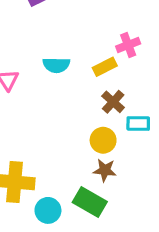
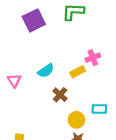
cyan semicircle: (56, 65) -> (46, 71), turned -35
brown cross: (113, 102) -> (60, 95), moved

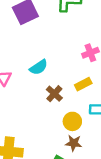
yellow rectangle: (78, 72) -> (83, 84), moved

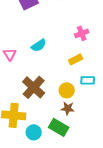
brown cross: (54, 94) -> (34, 87), moved, size x1.6

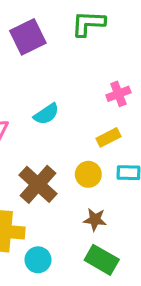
yellow circle: (67, 90) -> (88, 174), moved
green rectangle: (59, 127) -> (102, 260), moved

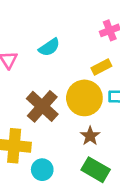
yellow circle: (88, 174) -> (84, 98), size x1.6
brown star: (95, 220) -> (90, 136), turned 30

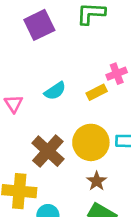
yellow rectangle: (101, 67) -> (97, 92), moved

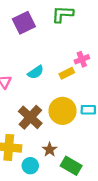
brown star: (97, 181) -> (50, 150), moved

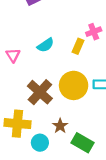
yellow rectangle: (67, 73) -> (78, 46), turned -40

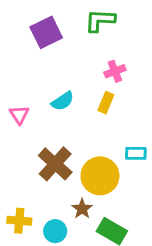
pink cross: (94, 32) -> (115, 71), moved
yellow circle: (74, 85) -> (100, 176), moved
yellow cross: (17, 124) -> (19, 221), moved, size x0.7

